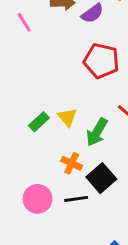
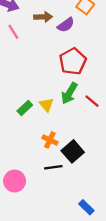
red pentagon: (101, 61) -> (73, 61), turned 30
green arrow: (97, 132) -> (69, 93), moved
pink circle: (38, 199) -> (15, 181), moved

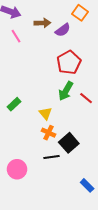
yellow triangle: (46, 105) -> (45, 113), moved
green rectangle: (25, 108) -> (14, 104), moved
blue rectangle: (86, 207) -> (87, 185), moved

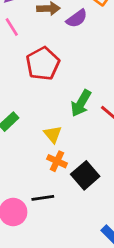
red pentagon: (69, 63) -> (43, 64), moved
black line: (52, 157) -> (43, 198), moved

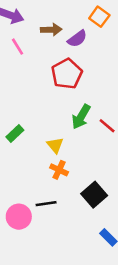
red pentagon: (43, 64) -> (67, 74), moved
black square: (85, 175) -> (94, 195), moved

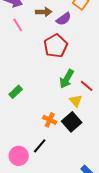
yellow triangle: (55, 145) -> (76, 101), moved
black square: (94, 195) -> (72, 122), moved
black line: (46, 204) -> (40, 146), turned -42

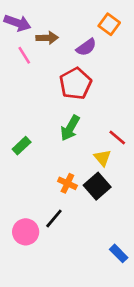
brown arrow: (44, 12) -> (47, 38), moved
green arrow: (67, 79) -> (70, 128), moved

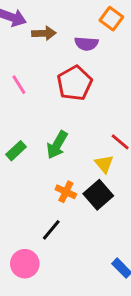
purple semicircle: (86, 47) -> (86, 44), turned 40
pink line: (24, 55) -> (19, 85), moved
green arrow: (70, 128) -> (57, 145), moved
pink circle: (26, 232) -> (25, 264), moved

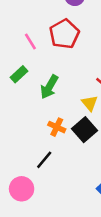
pink line: (19, 85) -> (30, 41), moved
green rectangle: (16, 151) -> (19, 74), moved

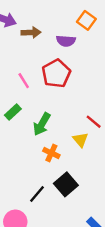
orange cross: (57, 127) -> (51, 153), moved
black square: (85, 130) -> (66, 184), moved

